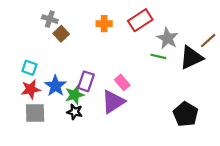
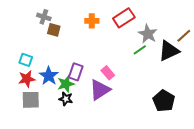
brown square: (61, 34) -> (54, 30), turned -32
green line: (158, 56) -> (140, 50), turned -48

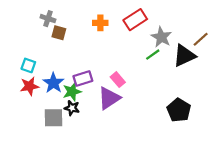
purple rectangle: (76, 72) -> (83, 79), turned 54
gray square: (31, 100) -> (53, 118), moved

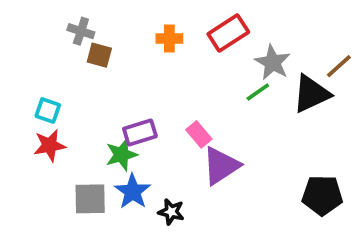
blue star: (53, 83) -> (133, 191), moved
purple triangle: (109, 98) -> (221, 166), moved
black star: (72, 108) -> (171, 212), moved
black pentagon: (179, 110) -> (322, 195), moved, turned -30

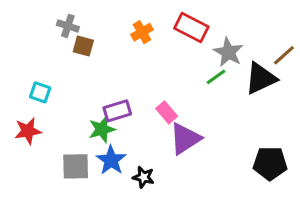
red rectangle: (228, 33) -> (191, 28), turned 60
orange cross: (169, 39) -> (142, 32), turned -30
red star: (50, 145) -> (28, 131), moved

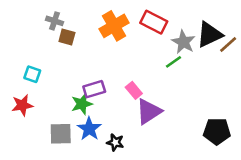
orange cross: (142, 32) -> (114, 26), size x1.6
black triangle: (261, 78) -> (209, 35), moved

